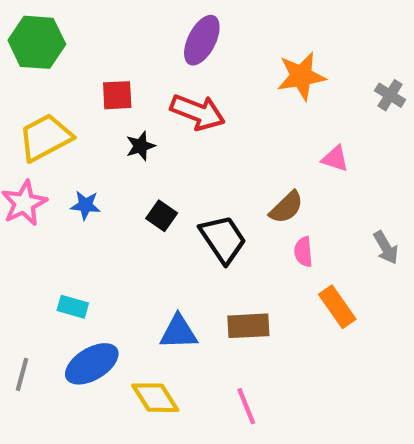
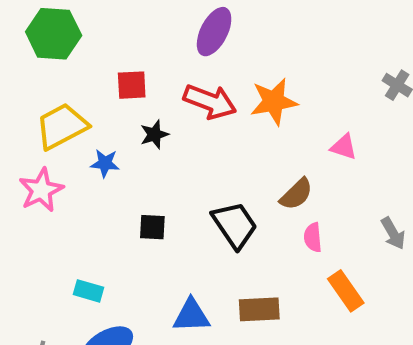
orange star: (301, 76) -> (274, 102), moved
blue star: (85, 205) -> (105, 163), moved
black square: (162, 216) -> (152, 227), moved, turned -32

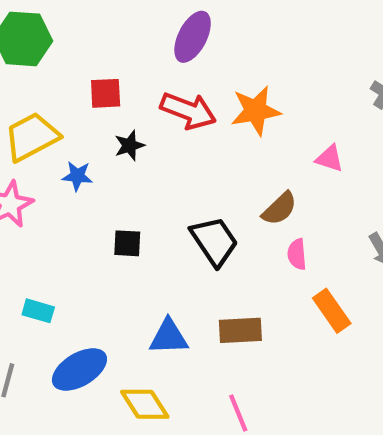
cyan rectangle: (88, 291) -> (38, 311), moved

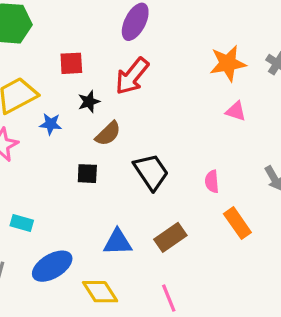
red arrow: (188, 111) -> (132, 76), turned 108
orange star: (256, 111) -> (228, 63), moved
brown semicircle: (280, 209) -> (108, 134), moved
brown rectangle: (240, 330) -> (170, 237), turned -32

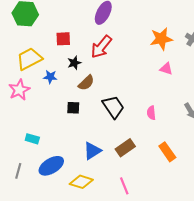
orange rectangle: (237, 223) -> (167, 152), moved
blue triangle: (118, 242) -> (92, 151), turned -30
yellow diamond: (100, 292) -> (81, 182), turned -40

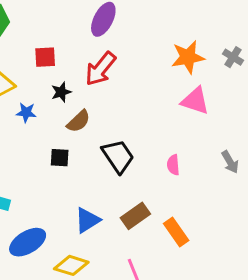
pink triangle: (166, 69) -> (195, 101), size x1.5
orange rectangle: (167, 152) -> (176, 232), moved

